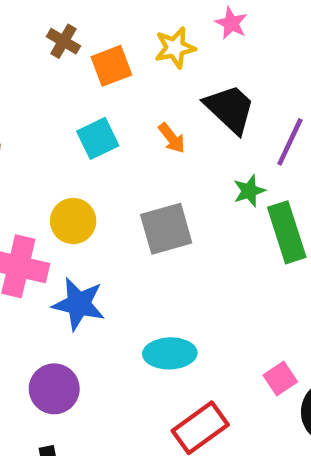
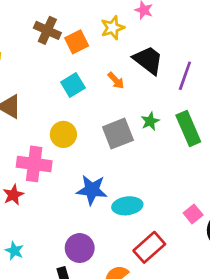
brown cross: (63, 41) -> (47, 30), size x1.4
green star: (249, 191) -> (150, 121), moved
blue star: (79, 304) -> (92, 190), moved
purple circle: (54, 389) -> (80, 248), moved

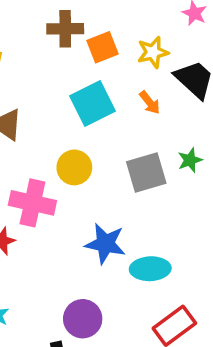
yellow star: (113, 28) -> (153, 52), moved
brown cross: (47, 30) -> (65, 29), turned -30
cyan square: (73, 85) -> (93, 103), size x1.4

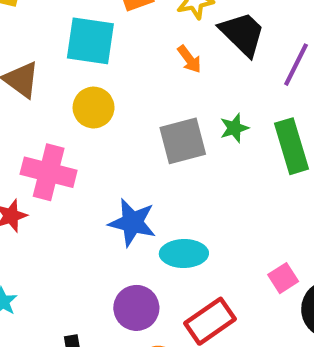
cyan square: (93, 103) -> (90, 41), moved, turned 33
yellow circle: (74, 167) -> (94, 108), moved
purple circle: (83, 319) -> (136, 308), moved

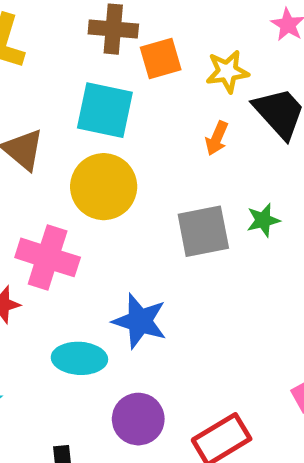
orange arrow: (189, 59) -> (217, 138), turned 56
yellow circle: (94, 108) -> (104, 187), size x1.4
cyan ellipse: (184, 254) -> (79, 358), moved

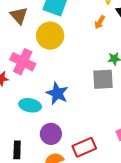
gray square: (203, 231) -> (103, 79), moved

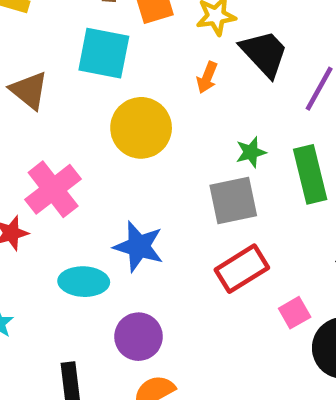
yellow circle: (50, 36) -> (141, 128), moved
pink cross: (23, 62) -> (53, 189), turned 35
red rectangle: (84, 147) -> (242, 269), moved

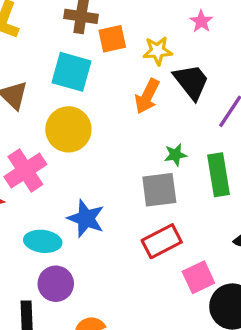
orange arrow: (207, 77) -> (147, 96), size x1.5
yellow circle: (141, 128) -> (68, 129), moved
pink square: (295, 313) -> (198, 277), size x1.4
purple circle: (138, 337) -> (56, 284), moved

